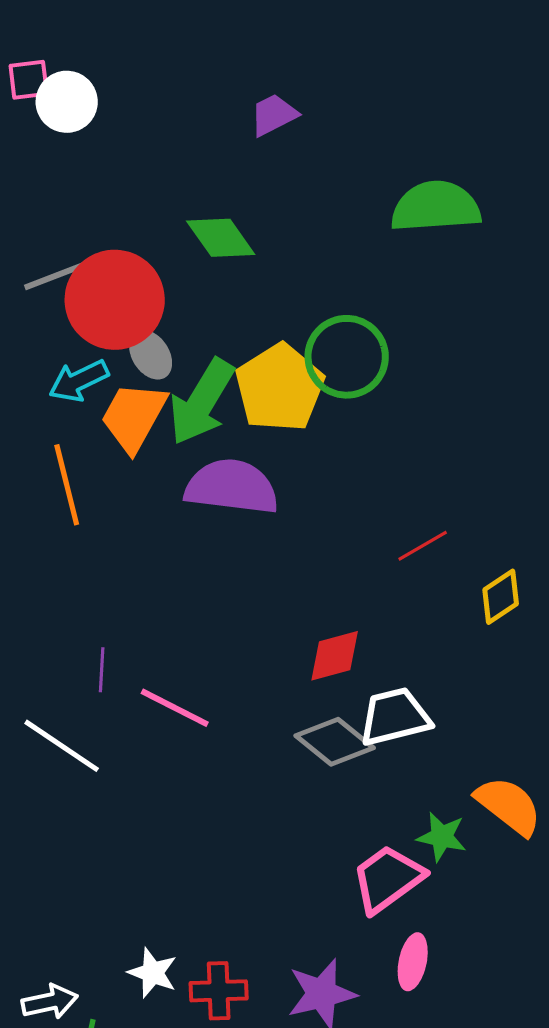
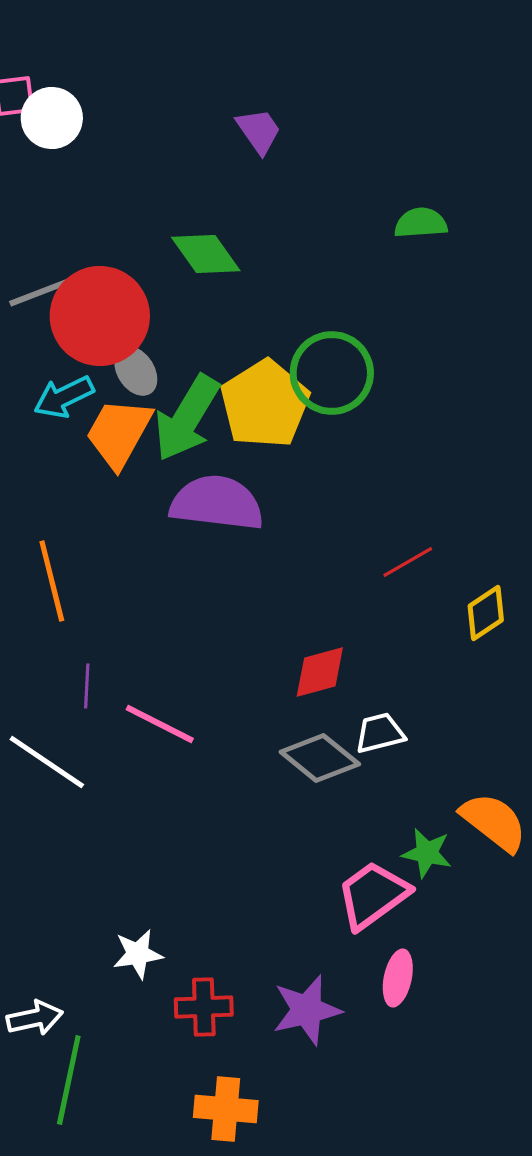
purple trapezoid: (274, 115) -> (259, 131), turned 82
green semicircle: (436, 207) -> (421, 223), size x0.6
orange line: (67, 485) -> (52, 581), moved
white trapezoid: (395, 717) -> (380, 733), size x0.7
white star: (153, 973) -> (138, 954), moved, turned -30

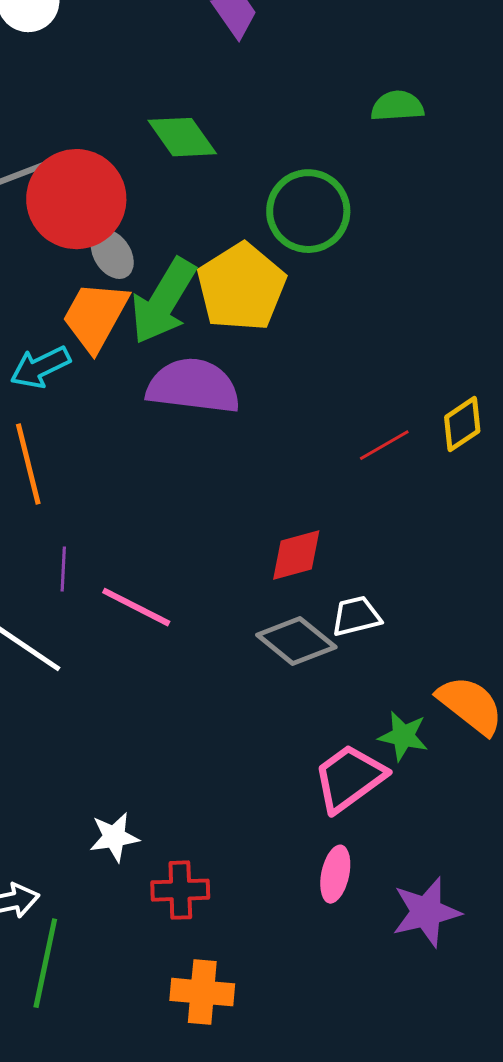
green circle: (332, 373) -> (308, 211), moved
cyan arrow: (64, 397) -> (40, 367), moved
yellow diamond: (486, 613) -> (462, 424), moved
pink ellipse: (398, 978) -> (335, 874), moved
purple star: (307, 1010) -> (426, 912), moved

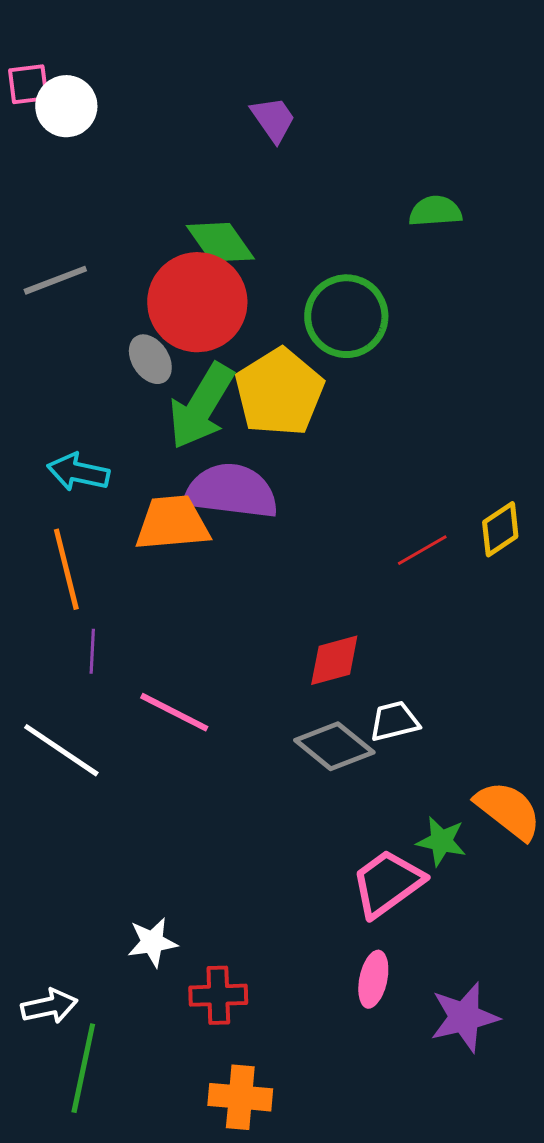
red circle: (76, 199) -> (197, 302), moved
orange trapezoid: (95, 316) -> (172, 523), moved, turned 56
cyan arrow: (40, 367) -> (78, 472), turned 38
purple line: (63, 569) -> (92, 651), moved

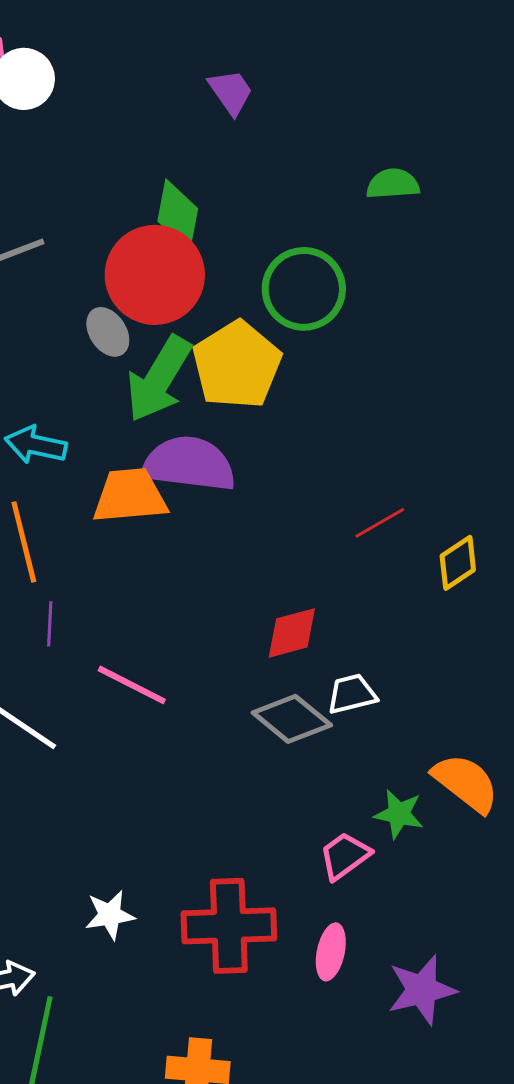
green diamond: (220, 242) -> (178, 215), turned 46
yellow diamond: (500, 529) -> (458, 563), moved
pink trapezoid: (387, 883) -> (345, 856), size x0.7
red cross: (218, 995) -> (229, 926), moved, size x1.6

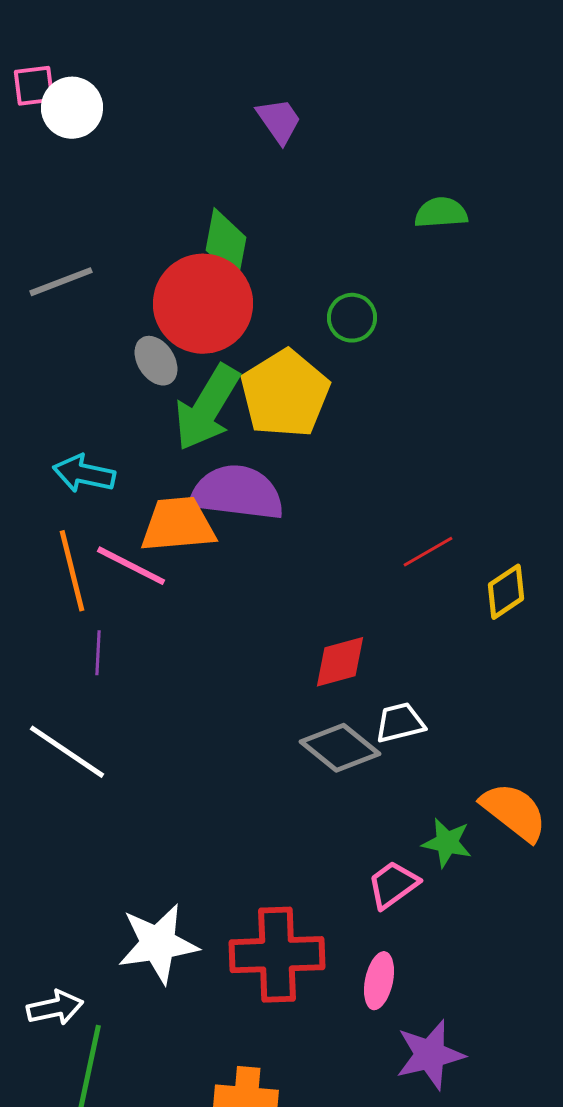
green circle: (304, 289) -> (352, 318), size x0.6
pink line: (132, 685) -> (131, 566), moved
white star: (110, 915) -> (158, 944), size x1.6
purple star: (422, 990) -> (430, 1055), moved

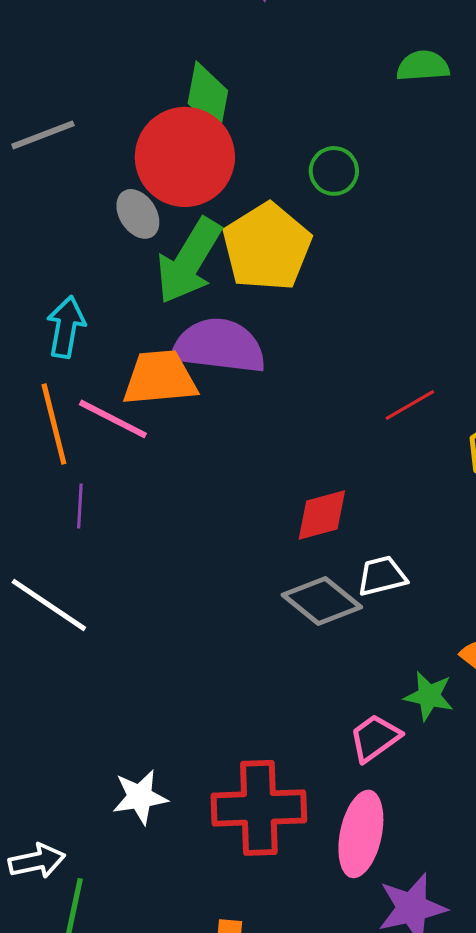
cyan arrow: (84, 474) -> (66, 327), turned 88
white star: (158, 944) -> (140, 797), size x0.7
pink ellipse: (379, 981) -> (361, 834), size x1.5

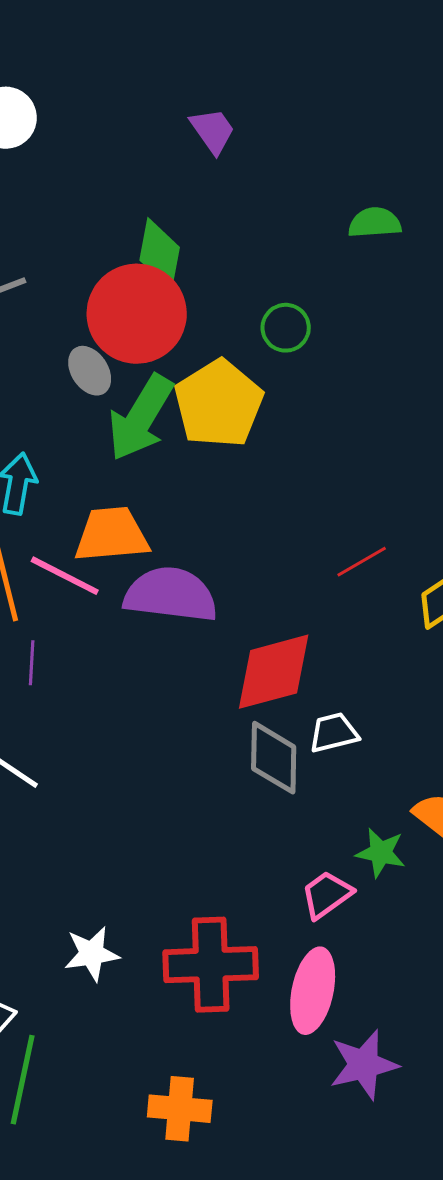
purple semicircle: (219, 346) -> (171, 595), moved
red diamond: (322, 515) -> (274, 672), size x1.5
gray diamond: (322, 601) -> (274, 758), turned 52

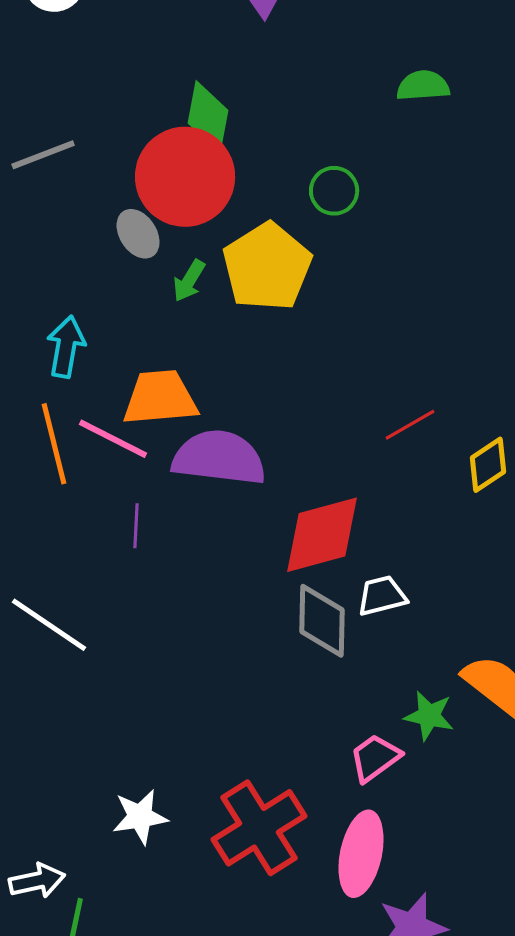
green arrow: (141, 418) -> (189, 281), size x0.5
purple line: (32, 663) -> (136, 526), moved
red cross: (211, 965) -> (259, 828), turned -30

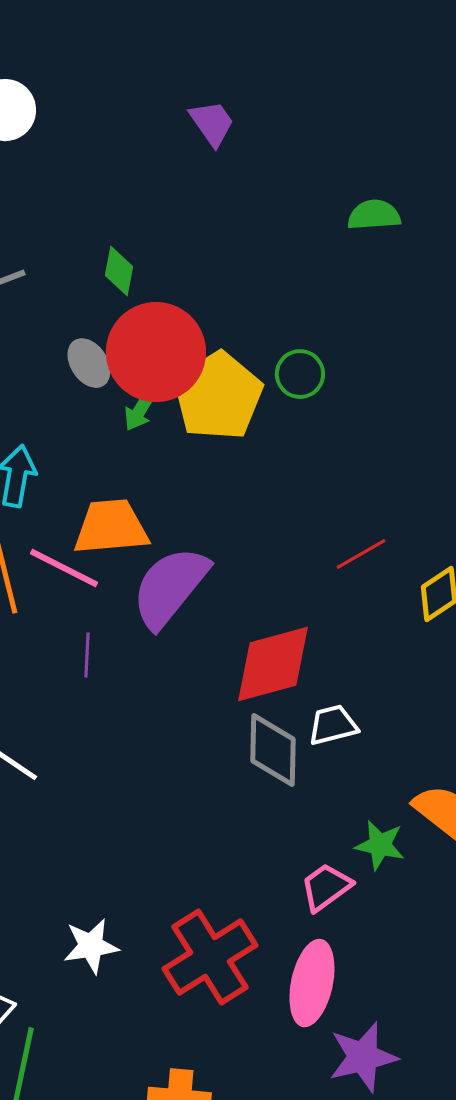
green diamond: (208, 117) -> (119, 271), moved, size x0.7
red circle: (185, 177) -> (156, 352), moved
green circle: (334, 191) -> (300, 374), moved
purple semicircle: (219, 458) -> (170, 587), turned -58

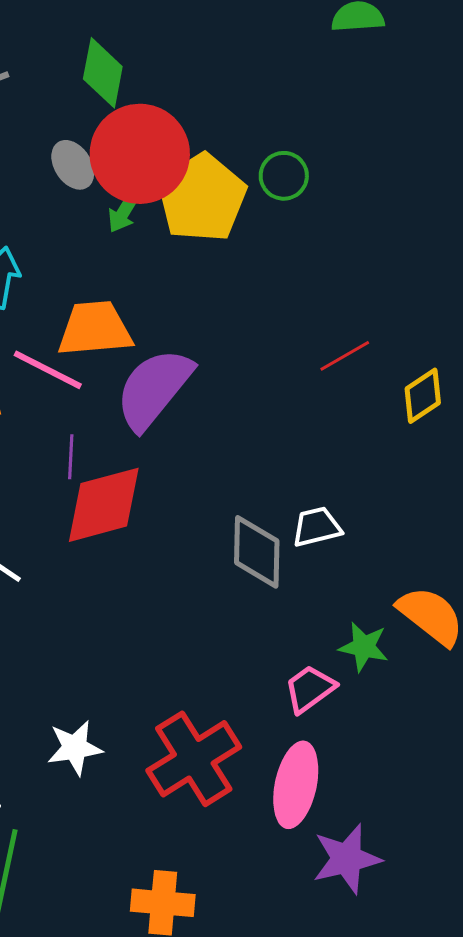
green diamond: (119, 271) -> (103, 73), size x1.4
red diamond: (273, 664) -> (104, 505), moved

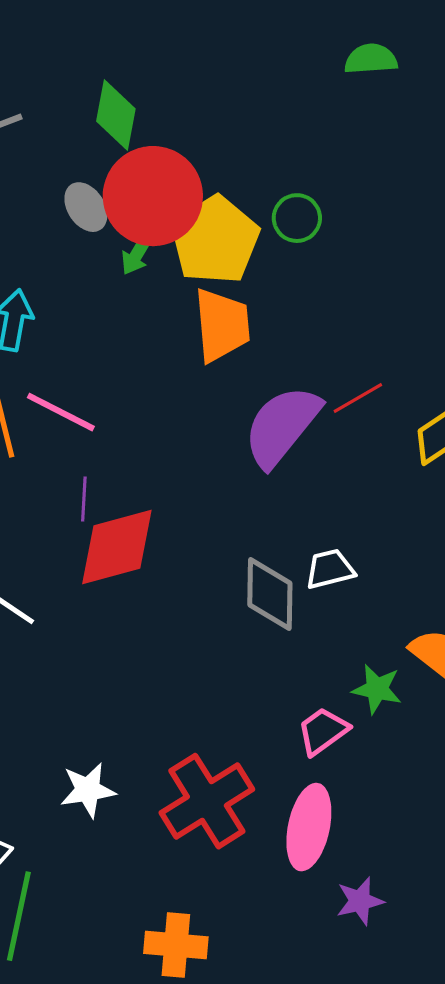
orange trapezoid: (95, 329) -> (222, 325), moved, turned 90
purple semicircle: (154, 389) -> (282, 426), moved
purple star: (347, 859) -> (360, 901), size x0.7

